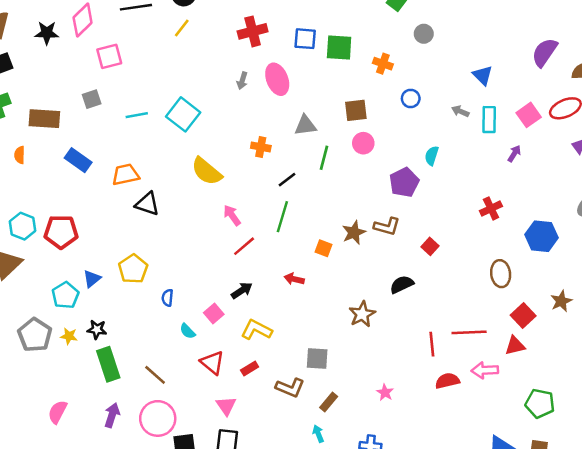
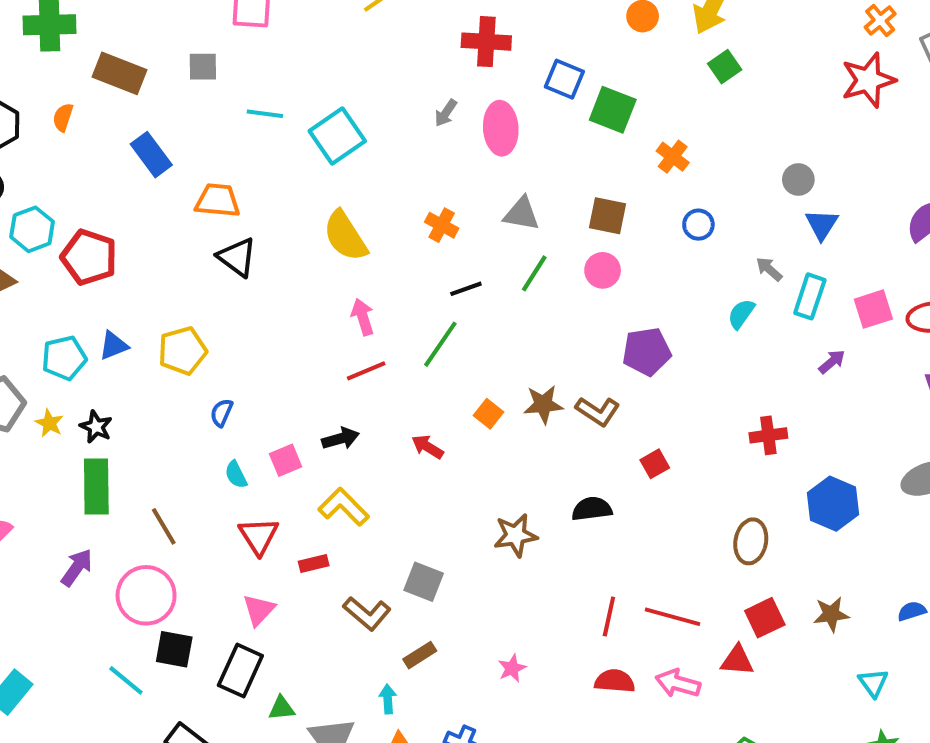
gray circle: (424, 34) -> (798, 180), moved
cyan semicircle: (432, 156) -> (741, 314), moved

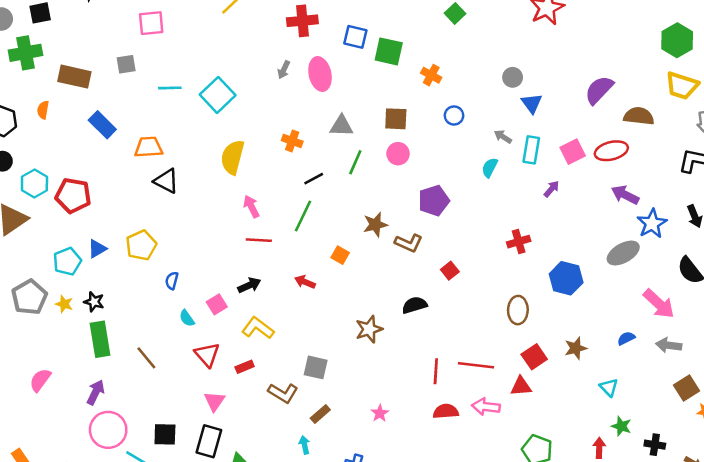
yellow semicircle: (345, 236) -> (233, 157), turned 56
red line: (366, 371) -> (259, 240), turned 35
brown star: (543, 404) -> (375, 225), moved
pink circle: (146, 595) -> (108, 430), moved

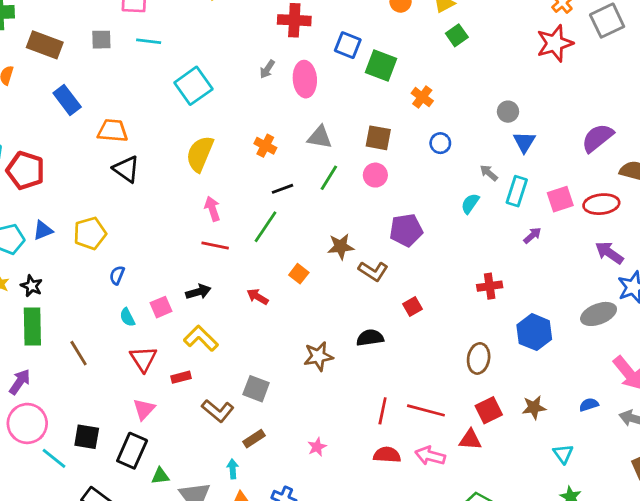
cyan line: (170, 88) -> (149, 41), moved

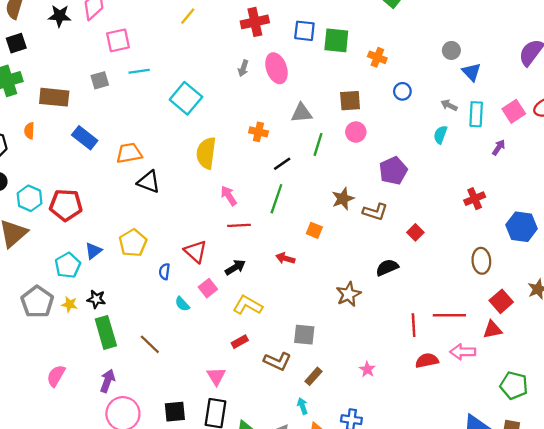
red triangle: (143, 359) -> (196, 251), moved

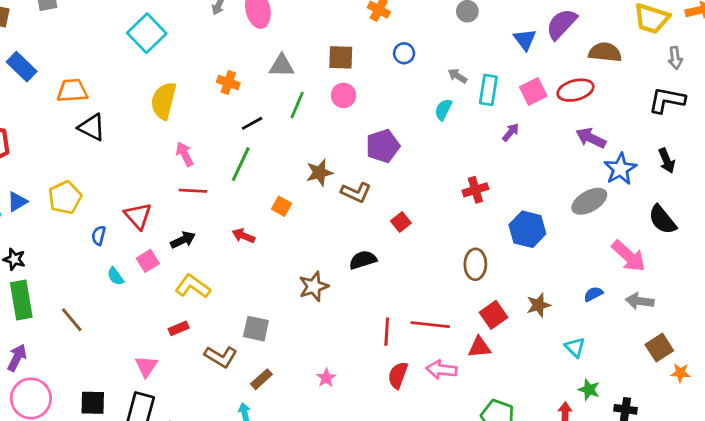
blue triangle: (472, 72) -> (525, 39), moved
red semicircle: (427, 360) -> (398, 375), turned -65

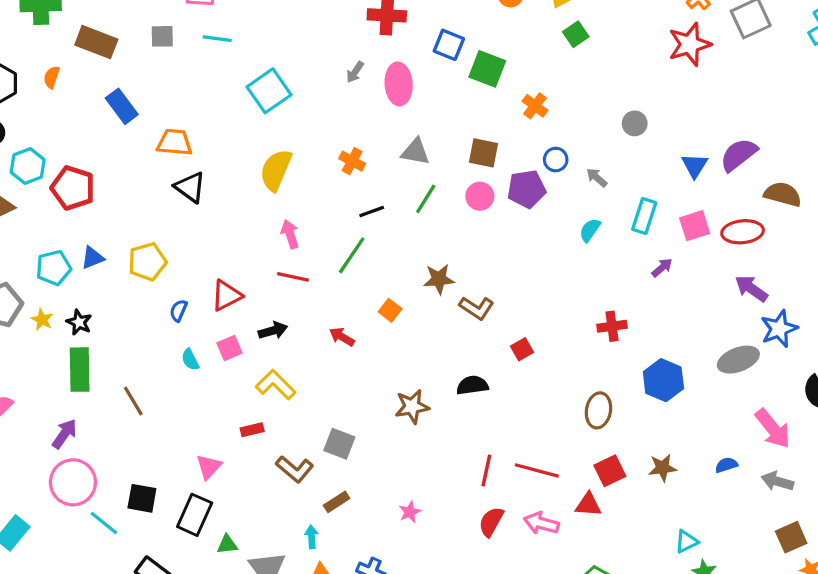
gray arrow: (457, 76) -> (597, 177), moved
purple pentagon: (383, 146) -> (527, 189), moved
red triangle: (138, 216) -> (226, 295), turned 36
cyan triangle: (575, 347) -> (686, 542), moved, turned 40

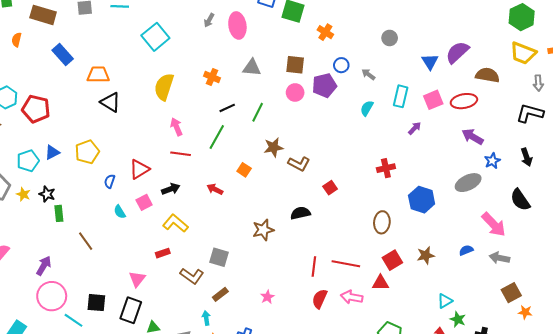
green line: (426, 199) -> (258, 112), moved
blue star: (779, 329) -> (492, 161), size x0.7
green rectangle: (80, 370) -> (59, 213), moved, size x0.6

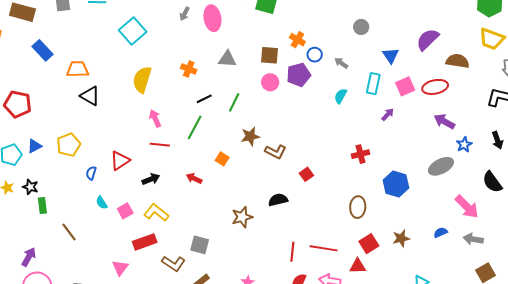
orange cross: (325, 32) -> (297, 40), moved
blue triangle: (430, 62) -> (391, 56), moved
pink square: (144, 202) -> (125, 211), moved
red rectangle: (163, 253) -> (145, 242), size x1.6

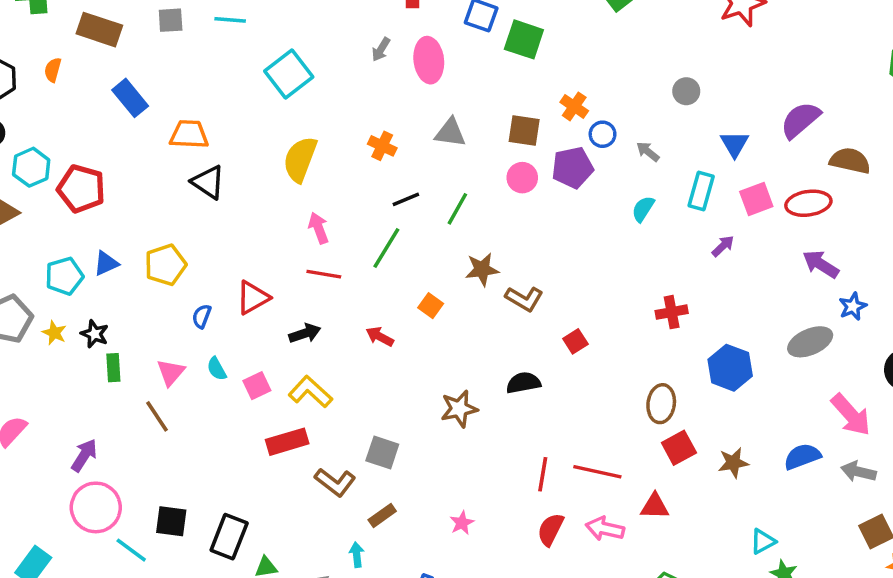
blue semicircle: (441, 232) -> (802, 457), size x1.5
red square: (369, 244) -> (679, 448), moved
pink triangle: (120, 268) -> (171, 372), moved

